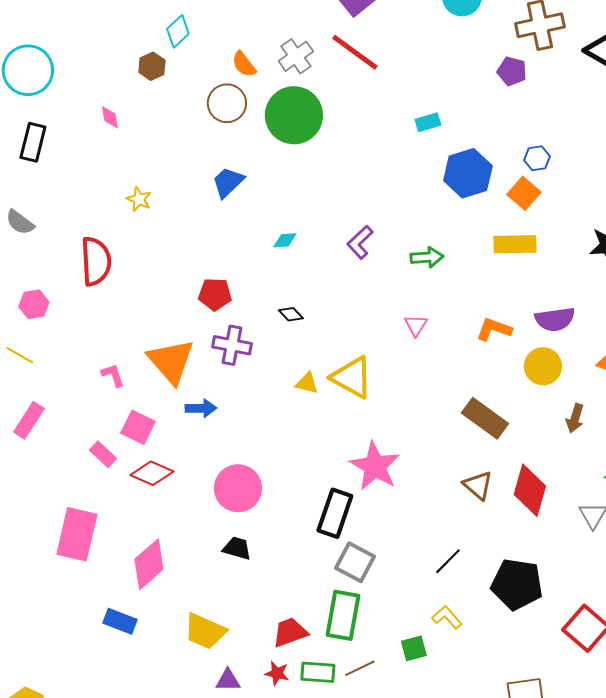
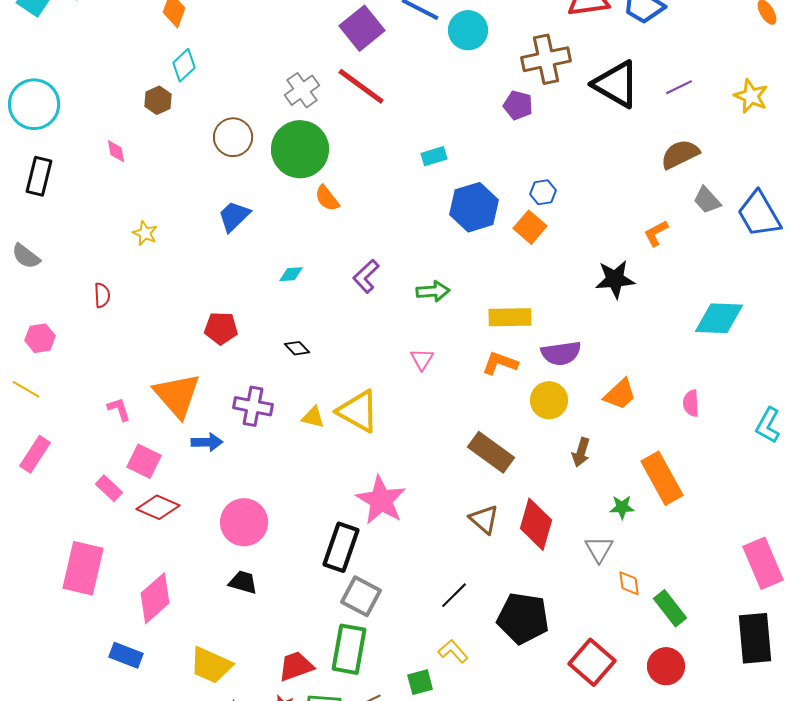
orange semicircle: (244, 64) -> (327, 198), moved
yellow rectangle: (515, 244) -> (510, 317), moved
red semicircle: (96, 261) -> (102, 295), size x0.5
purple cross: (232, 345) -> (253, 406), moved

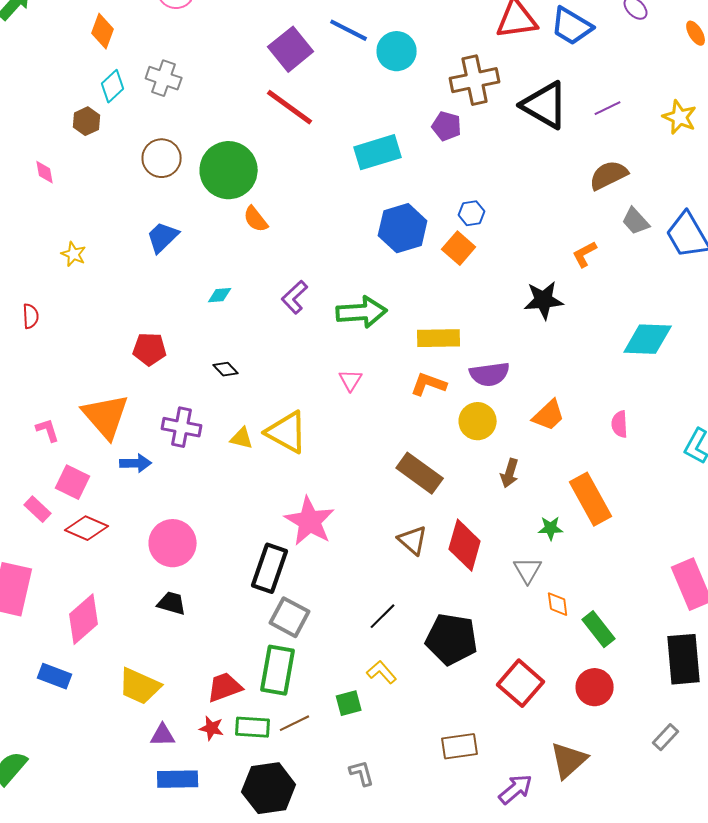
gray cross: (302, 90) -> (164, 78), moved, turned -36
cyan rectangle: (434, 156) -> (378, 152), moved, size x1.8
green arrow: (433, 291) -> (362, 312), size x1.5

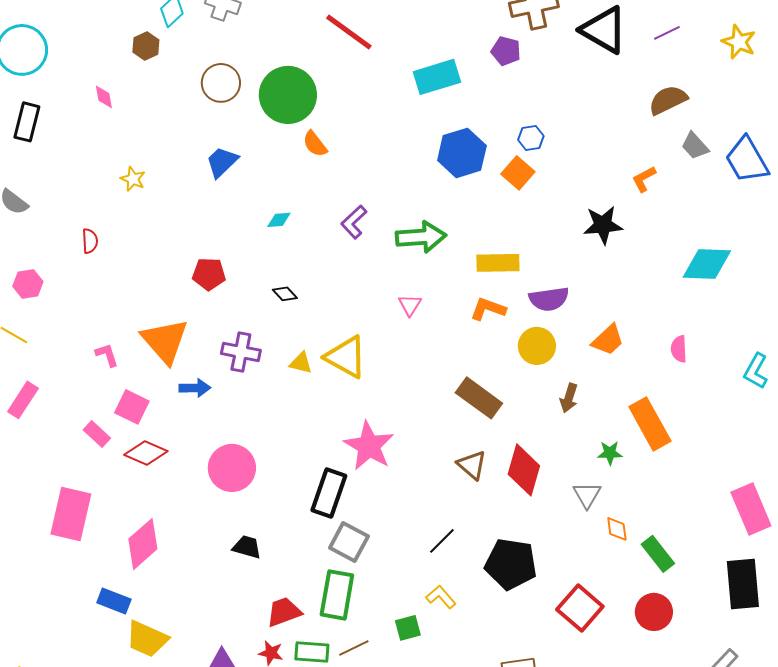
black trapezoid: (172, 603) -> (247, 547), moved
yellow trapezoid: (140, 686) -> (147, 639), moved

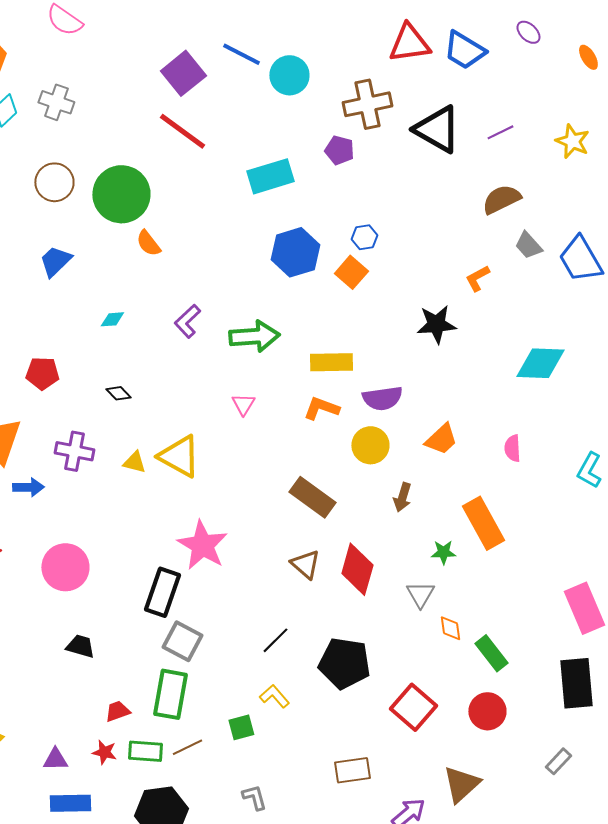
red trapezoid: (284, 612) -> (117, 711), size x0.7

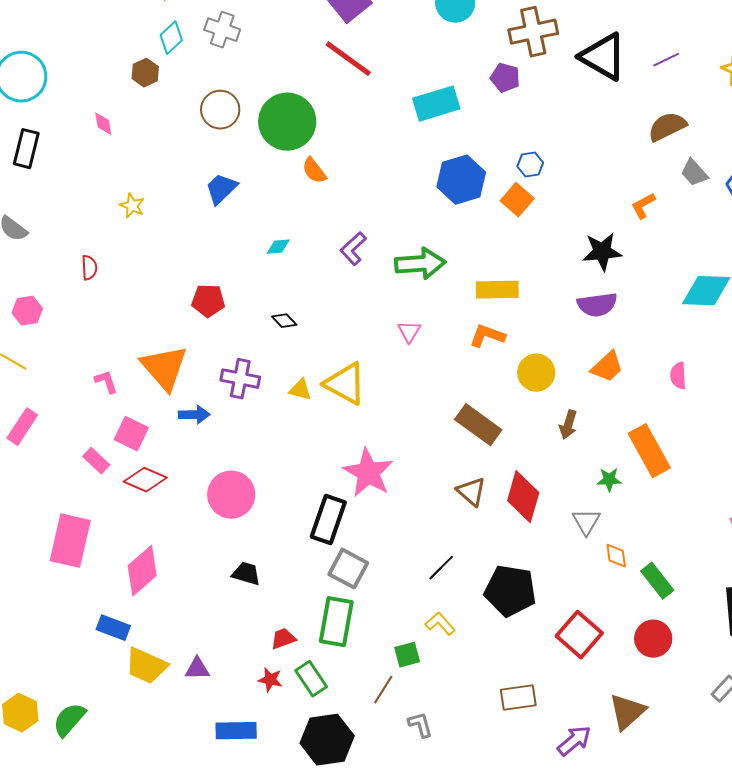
purple semicircle: (382, 398) -> (597, 305), moved
brown line: (187, 747) -> (383, 690), moved, turned -32
green rectangle: (145, 751) -> (311, 679), turned 52
purple triangle: (55, 759) -> (197, 669), moved

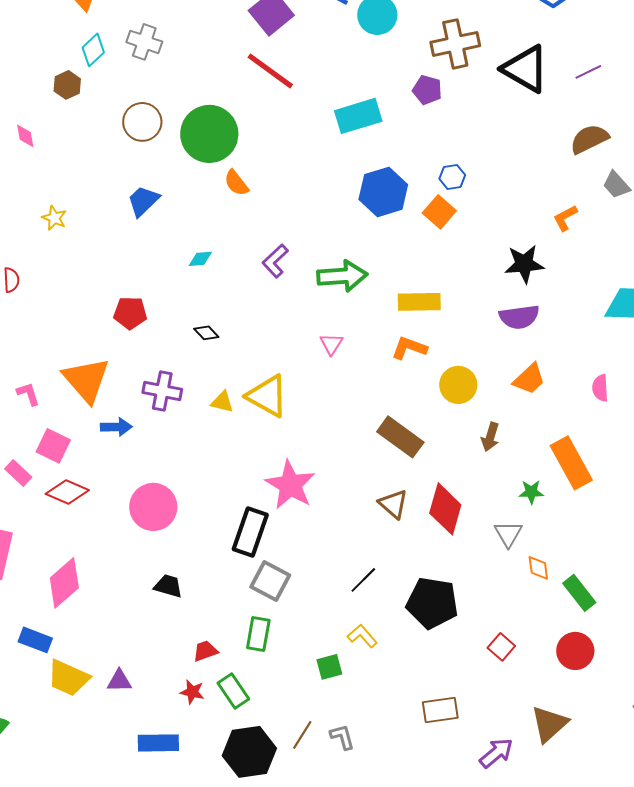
green rectangle: (336, 622) -> (258, 634), size x0.7
red square: (579, 635) -> (501, 647), size x0.6
brown line: (383, 690) -> (302, 735), moved

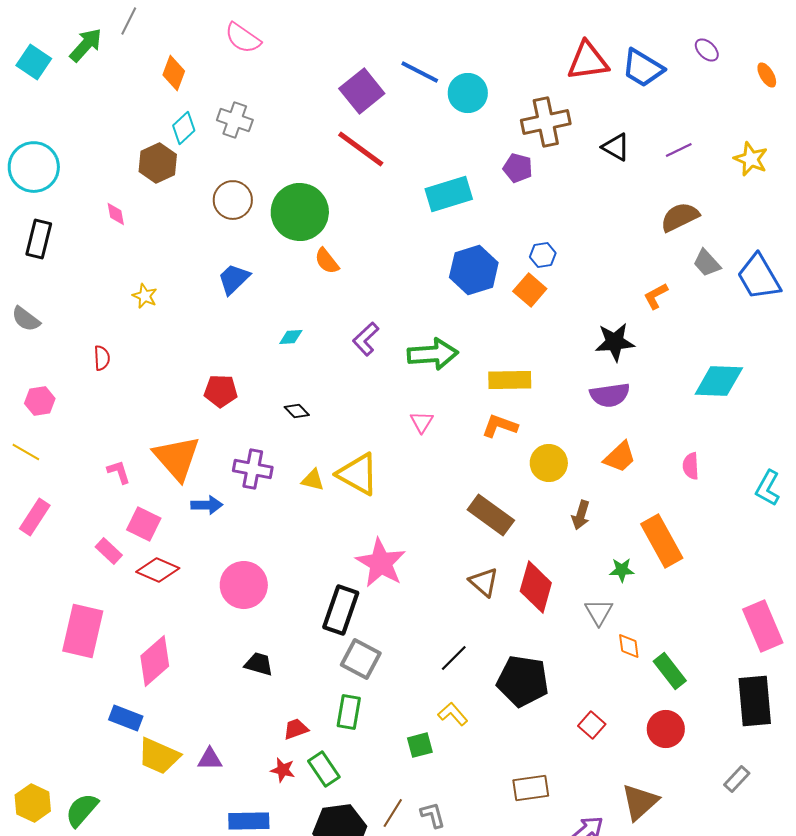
black triangle: (525, 69) -> (616, 147), size x0.6
brown hexagon: (67, 85) -> (158, 163), size x1.4

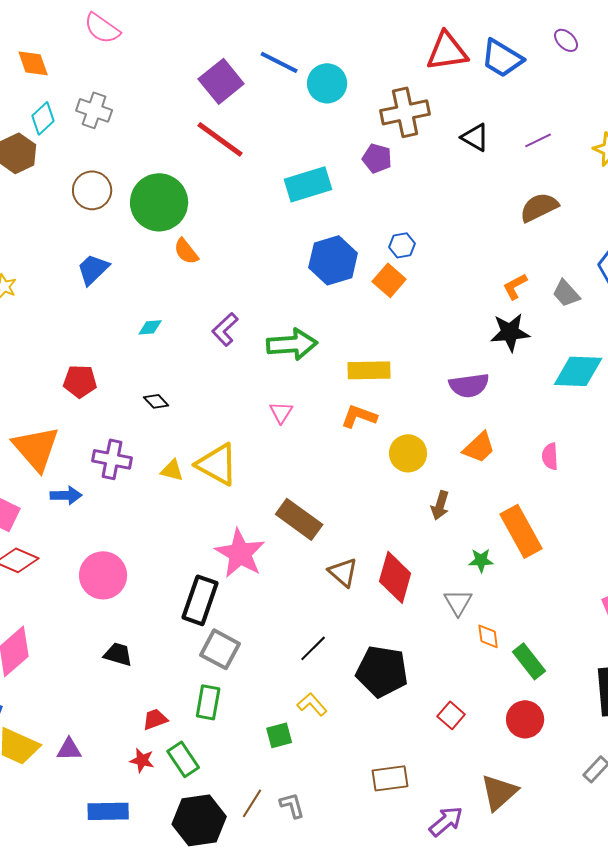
orange diamond: (174, 73) -> (33, 63), turned -40
gray trapezoid: (707, 263) -> (566, 293), moved
black star: (615, 342) -> (510, 332), moved
brown rectangle: (491, 515) -> (299, 519), moved

